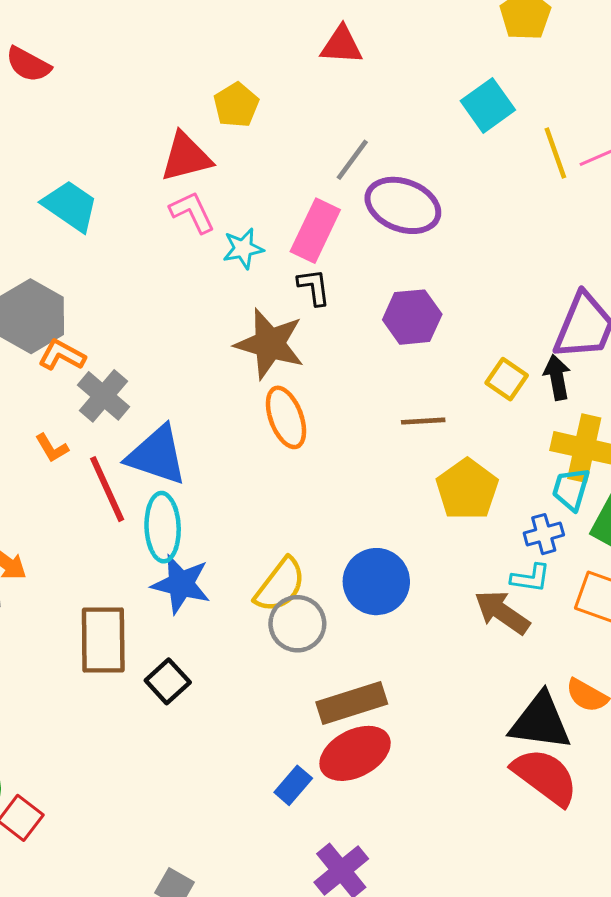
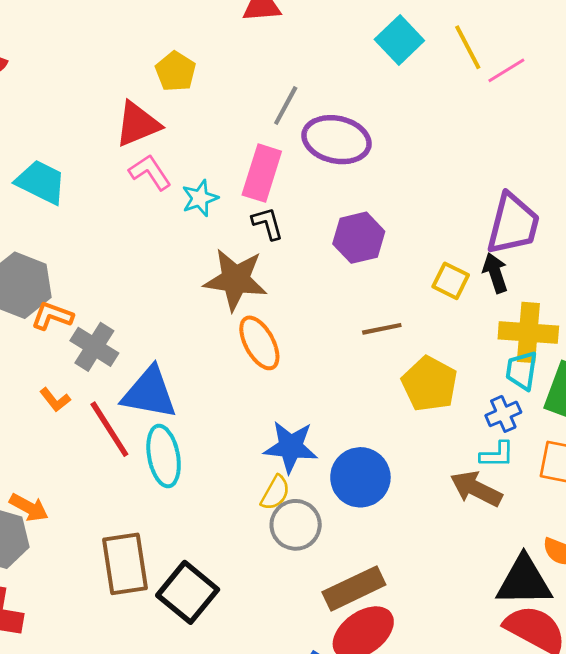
yellow line: (555, 153) -> (468, 47), moved
blue star: (181, 584) -> (291, 447), moved
yellow semicircle: (280, 585) -> (275, 493), size x0.7
black square: (168, 681) -> (188, 592), size x1.5

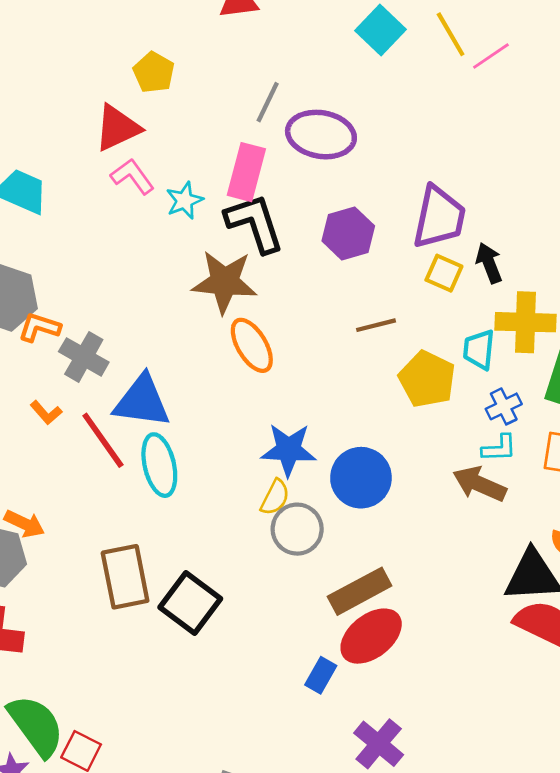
black L-shape: (268, 223) -> (255, 223), size x1.8
purple trapezoid: (513, 224) -> (439, 217), moved
cyan trapezoid: (522, 370) -> (479, 350), moved

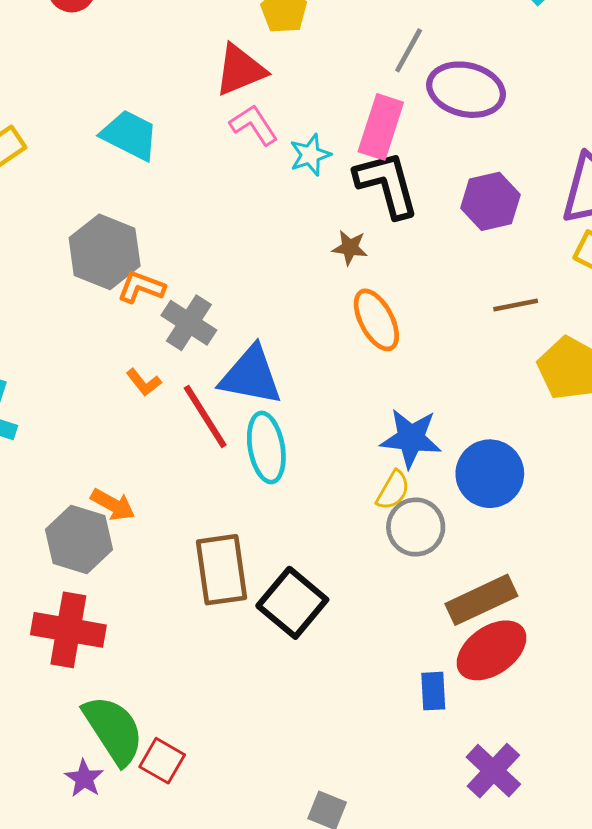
brown star: (225, 282) -> (350, 248), size x0.5
blue rectangle: (321, 675) -> (433, 691), turned -36

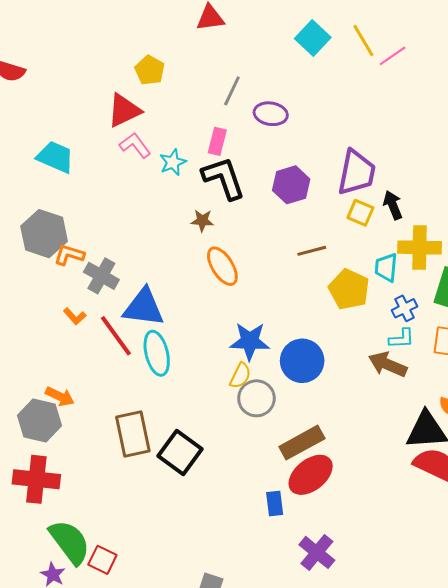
purple ellipse: (466, 90) -> (271, 114), size x0.7
pink rectangle: (381, 127) -> (217, 141), size x0.7

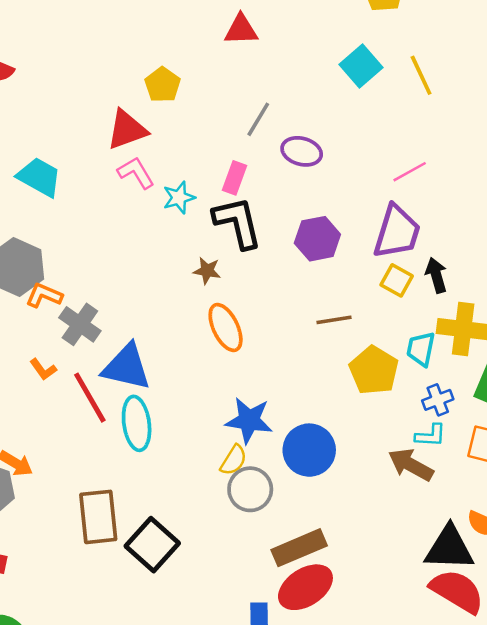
pink line: (393, 56) -> (410, 172), moved

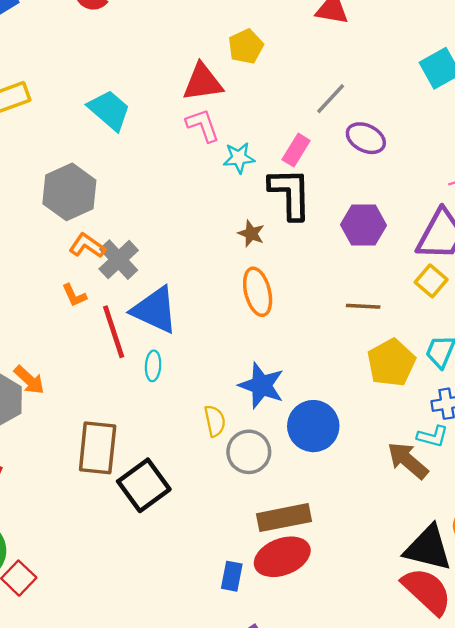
orange L-shape: (44, 295) -> (87, 246), moved
cyan ellipse: (137, 423) -> (153, 366), size x0.6
yellow semicircle: (234, 460) -> (215, 421), moved, turned -56

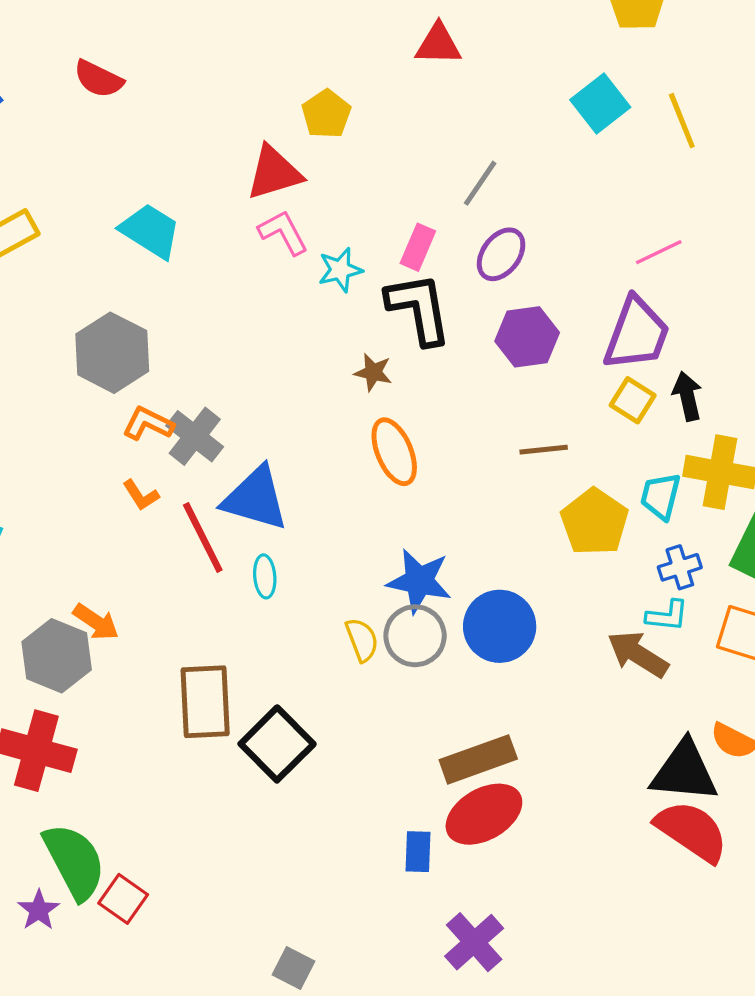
gray line: (331, 99) -> (480, 183), moved
purple ellipse: (366, 138) -> (501, 254), moved, turned -72
gray circle: (249, 452) -> (415, 636), moved

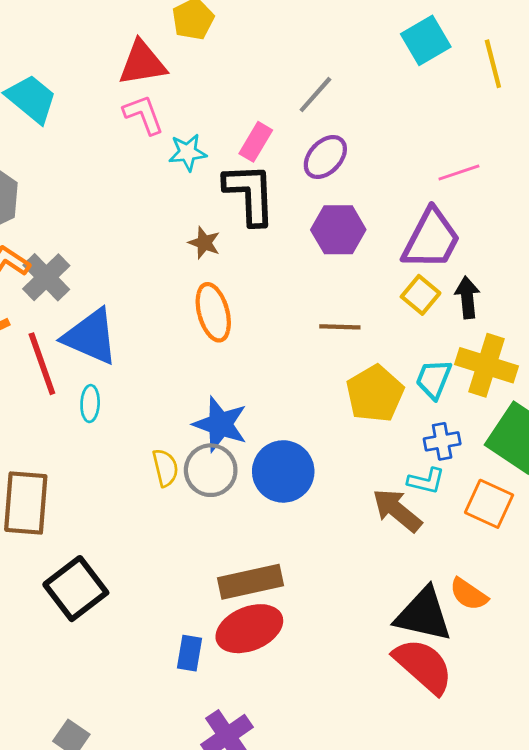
black square: (277, 744) -> (76, 589), moved

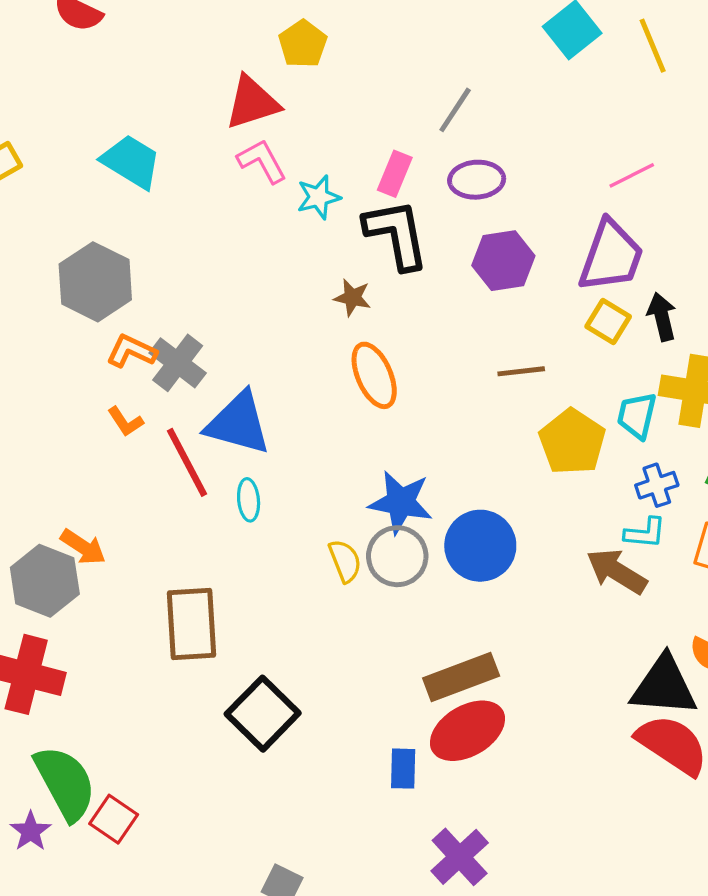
purple ellipse: (325, 157) -> (477, 180), turned 51

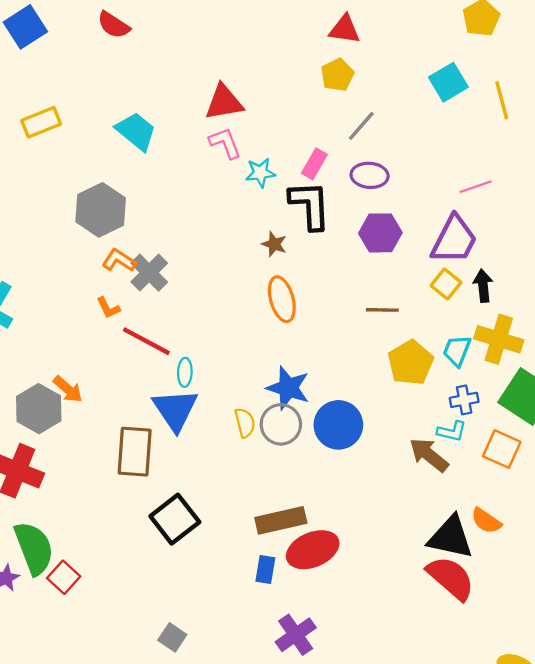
yellow pentagon: (303, 44) -> (337, 75), moved
blue triangle: (238, 423) -> (175, 410), moved, turned 33
red line: (187, 462) -> (146, 341), turned -42
brown rectangle: (461, 677) -> (281, 520), moved

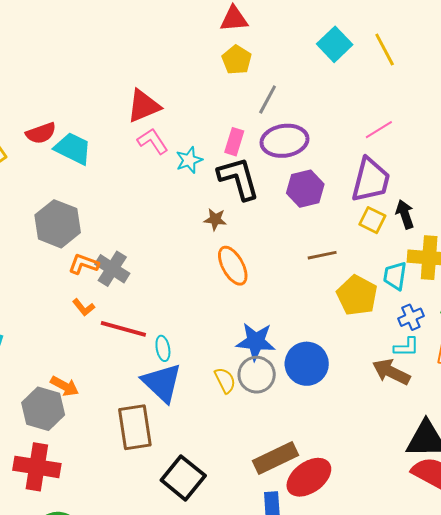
red semicircle: (114, 25) -> (41, 133), moved, turned -40
purple ellipse: (370, 175) -> (285, 141), size x1.4

